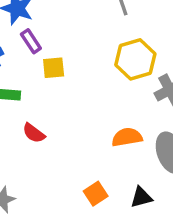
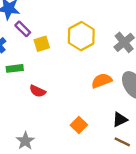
yellow hexagon: (135, 59) -> (81, 36), moved
orange square: (96, 194) -> (79, 125), moved

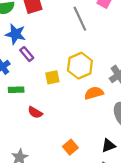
yellow square: (42, 44) -> (52, 77), moved
orange semicircle: (102, 81) -> (94, 93), moved

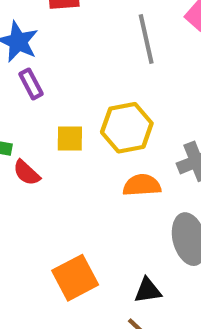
red semicircle: (35, 112) -> (27, 173), moved
orange square: (70, 147) -> (75, 278), size x1.5

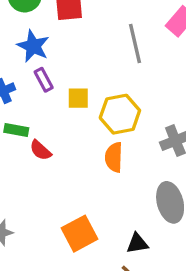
yellow square: (70, 139) -> (78, 98), moved
orange semicircle: (142, 185) -> (114, 157), moved, turned -84

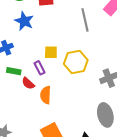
purple rectangle: (44, 80) -> (40, 68), moved
orange semicircle: (114, 157) -> (46, 95), moved

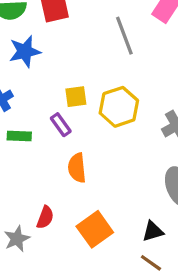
blue star: (24, 21) -> (25, 51), turned -30
red semicircle: (28, 83) -> (45, 217), moved, turned -104

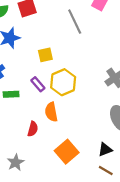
yellow square: (76, 97) -> (45, 55), moved
yellow hexagon: (119, 107) -> (63, 82), moved
red semicircle: (45, 217) -> (33, 129), moved

